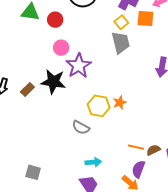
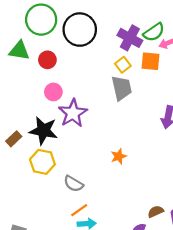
yellow hexagon: (99, 106) -> (42, 162), moved
orange line: (136, 147) -> (79, 210), moved, turned -49

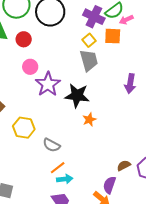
black star: (43, 131) -> (77, 96), moved

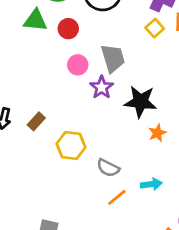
gray trapezoid: (89, 60) -> (113, 58), moved
purple star: (48, 84) -> (102, 87), size x0.7
cyan arrow: (65, 179) -> (151, 184), moved

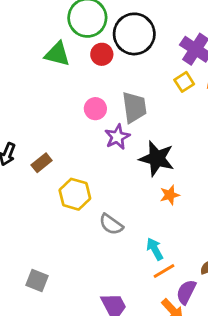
red circle: (68, 29) -> (102, 54), moved
cyan arrow: (151, 184) -> (155, 249), turned -120
orange line: (117, 197) -> (164, 271), moved

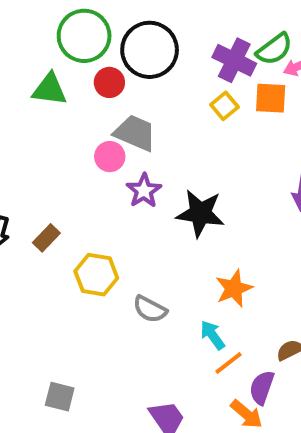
gray trapezoid: (134, 107) -> (135, 133), moved, turned -52
orange star: (170, 195) -> (234, 288), moved, size x1.4

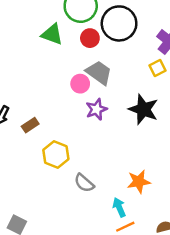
black star: (200, 213) -> (143, 109), moved

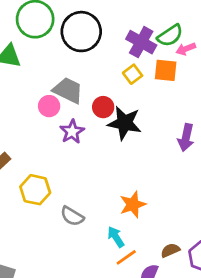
red circle: (90, 38) -> (103, 107), moved

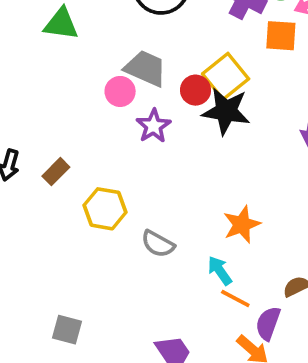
yellow square: (133, 74) -> (226, 76), moved, size x1.6
orange line: (126, 257) -> (235, 298), turned 65

